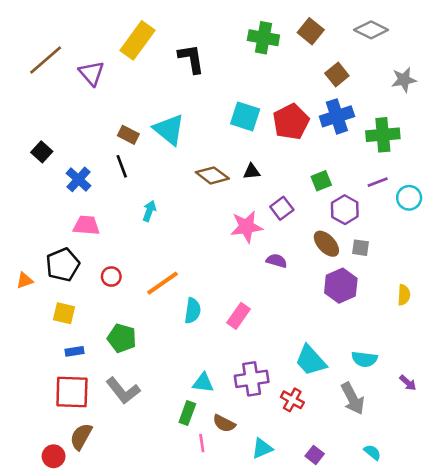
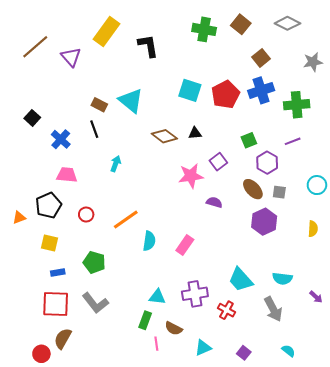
cyan circle: (409, 198) -> (317, 185), moved

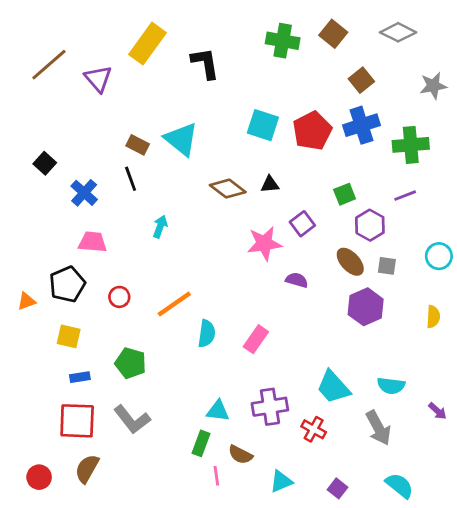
cyan semicircle: (288, 351) -> (399, 486), size x1.5
red circle: (41, 354) -> (39, 477), moved

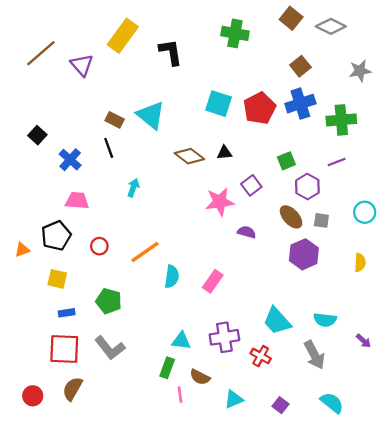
brown square: (333, 34) -> (291, 18), moved

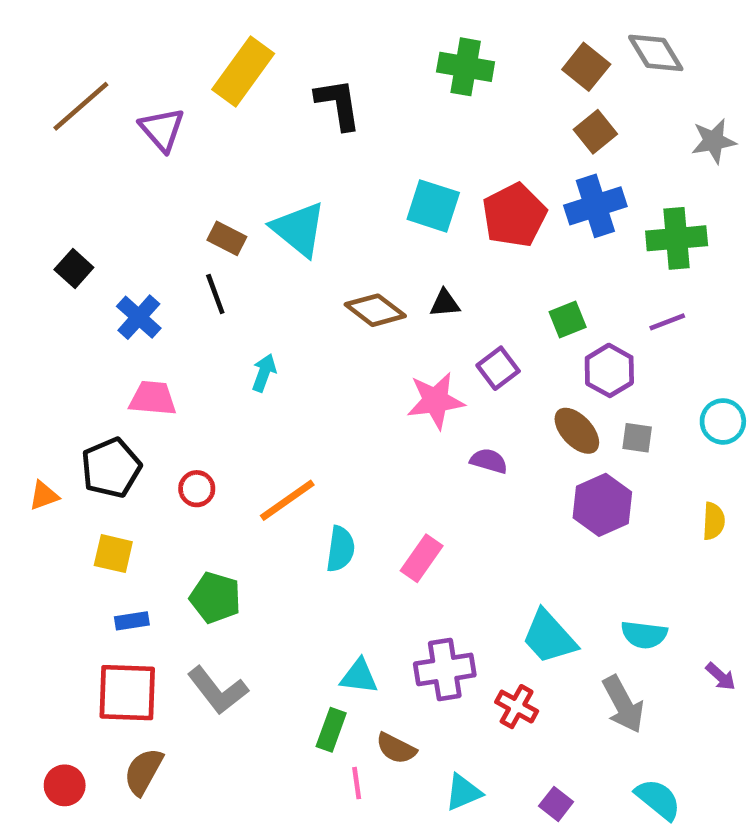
brown square: (291, 18) -> (586, 67), moved
gray diamond: (331, 26) -> (656, 53), turned 32

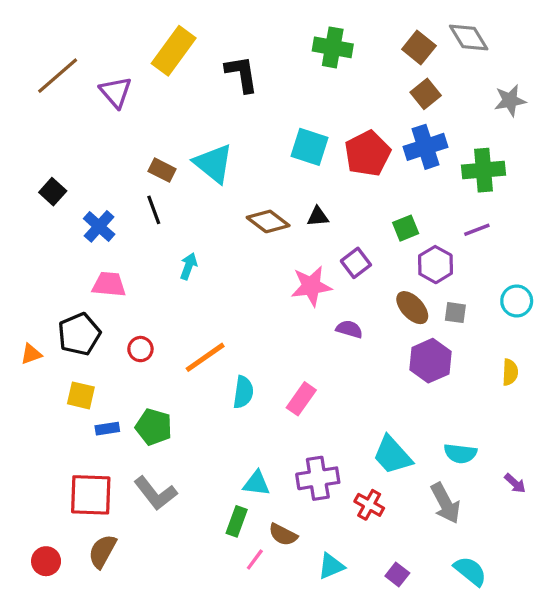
blue rectangle: (132, 621) -> (107, 429), moved
pink line: (357, 783) -> (255, 560), turned 45

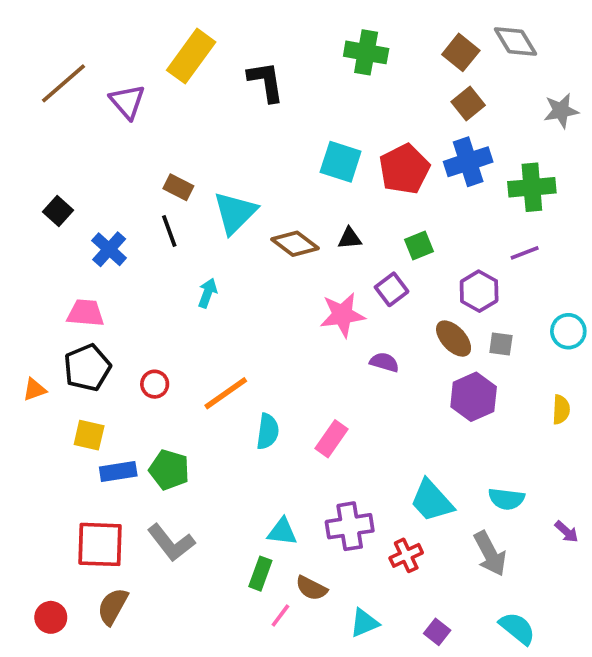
cyan triangle: (213, 163) -> (235, 213), moved, turned 36
green square: (406, 228) -> (419, 246), moved
pink trapezoid: (109, 284) -> (85, 313), moved
blue rectangle: (107, 429) -> (118, 472), size x1.4
red cross: (369, 505) -> (406, 555), turned 36

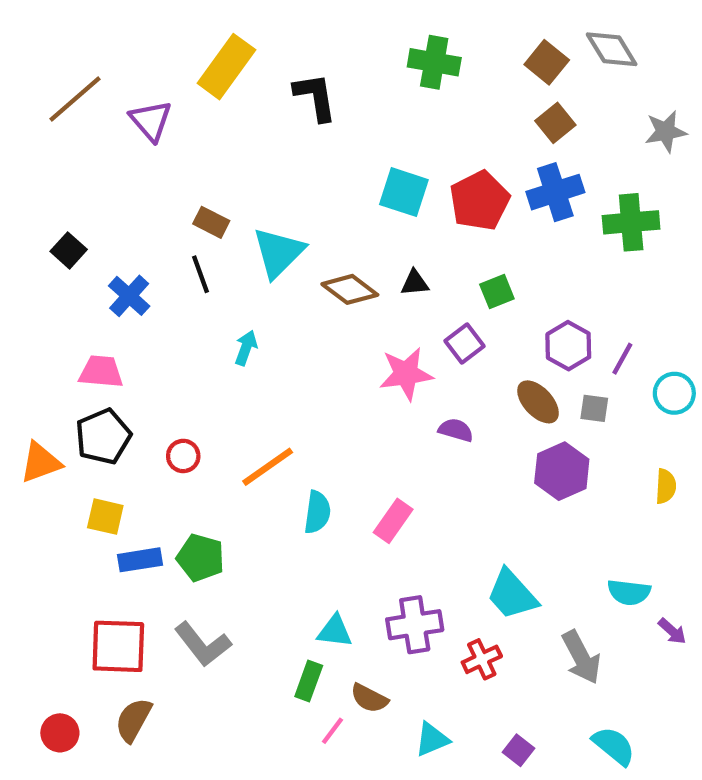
purple line: (525, 253) -> (622, 359), moved, turned -40
orange triangle: (34, 390) -> (40, 462), size x1.5
cyan semicircle: (506, 499) -> (629, 592), moved

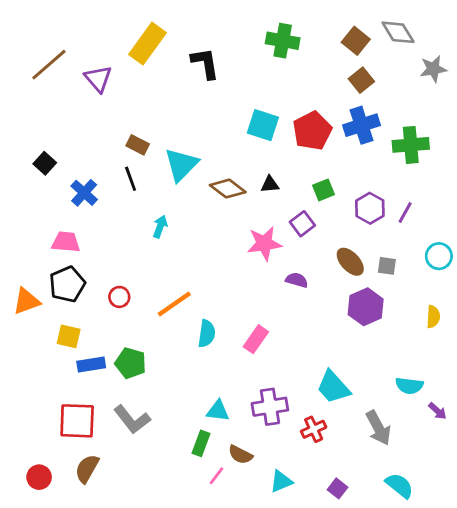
gray star: (666, 131) -> (433, 69), moved
purple hexagon: (568, 346) -> (370, 208), moved
purple line: (622, 359) -> (405, 212), moved

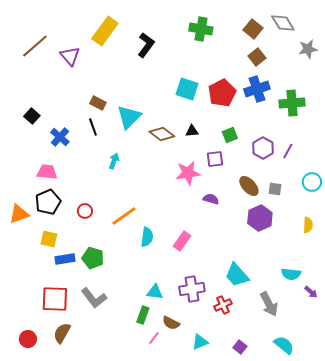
black L-shape: (205, 63) -> (146, 45), turned 45
purple square: (302, 224) -> (215, 159), turned 30

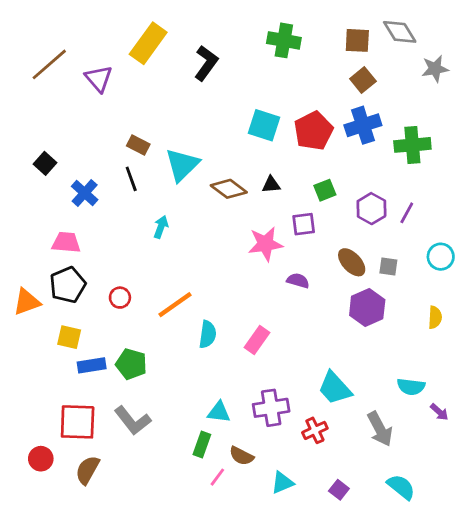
brown square: (253, 29) -> (357, 40), turned -36
red circle: (28, 339) -> (41, 459), moved

